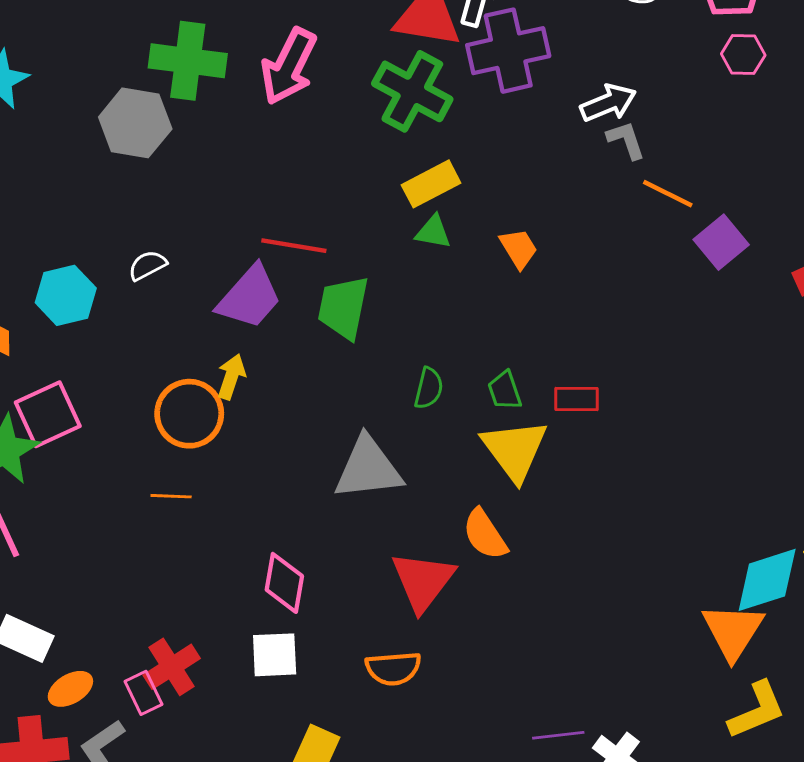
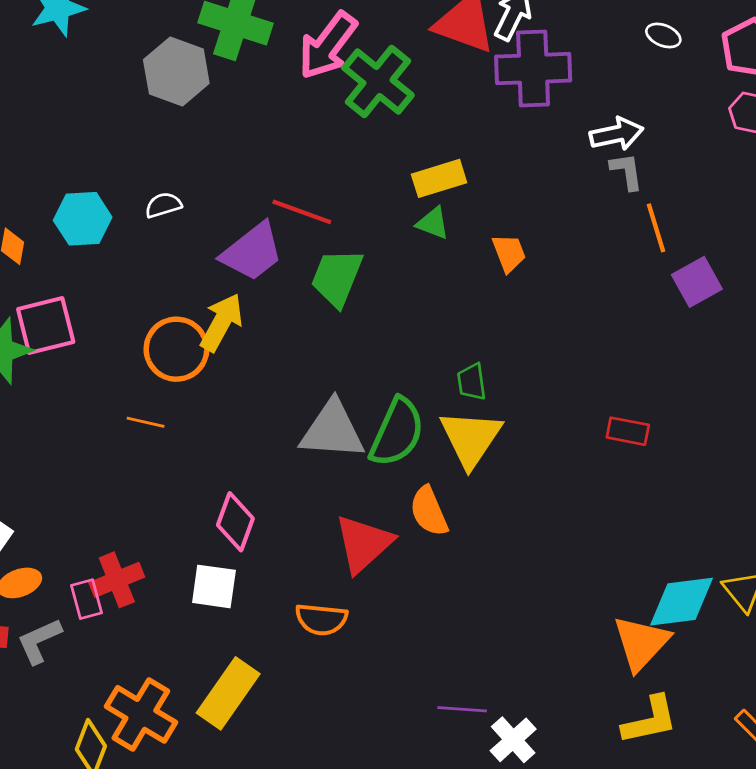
green cross: (412, 91) -> (378, 82), moved
orange line: (668, 194) -> (656, 228), turned 36
yellow arrow: (231, 377) -> (222, 322), size x1.4
green semicircle: (429, 388) -> (397, 432), moved, size x1.8
red rectangle: (576, 399) -> (628, 431), moved

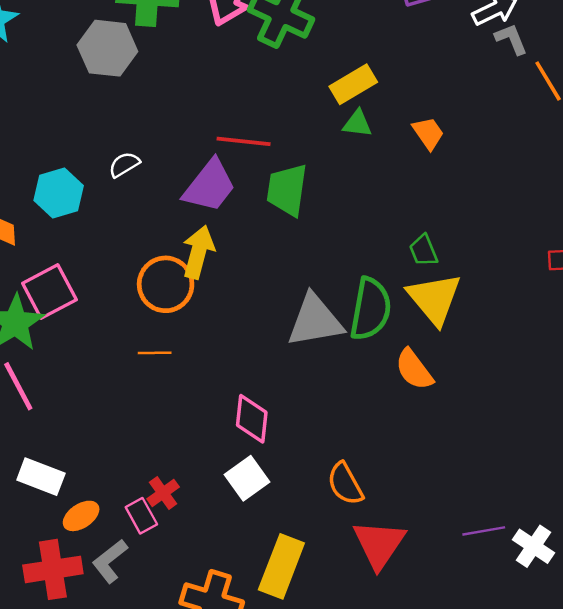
red triangle: (364, 544) -> (379, 544), moved
red cross: (117, 580) -> (163, 493), size x0.7
white square: (214, 586) -> (247, 478), turned -30
orange semicircle: (321, 619) -> (345, 484), turned 69

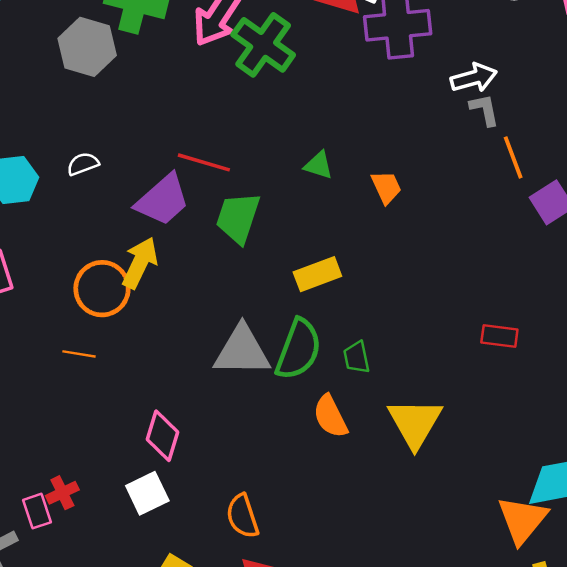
yellow rectangle: (353, 84) -> (317, 274), moved
green trapezoid: (423, 250) -> (357, 357), moved
yellow triangle: (434, 299) -> (415, 423), moved

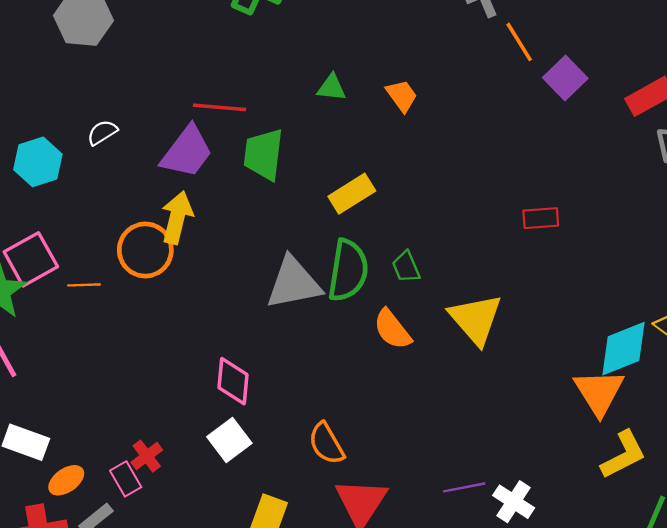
orange line: (79, 354) -> (84, 285), moved

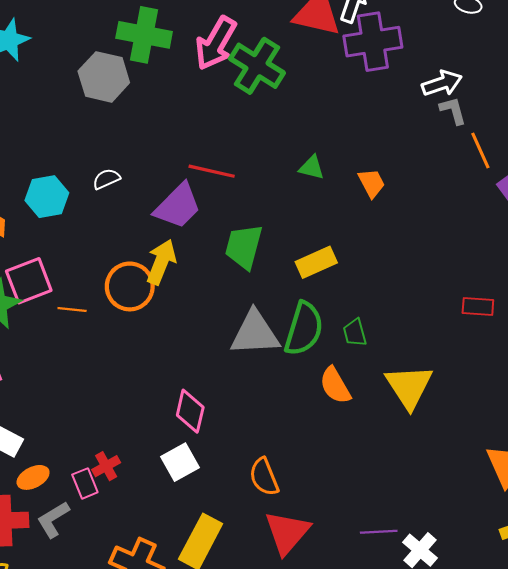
green trapezoid: (264, 154) -> (244, 247), moved

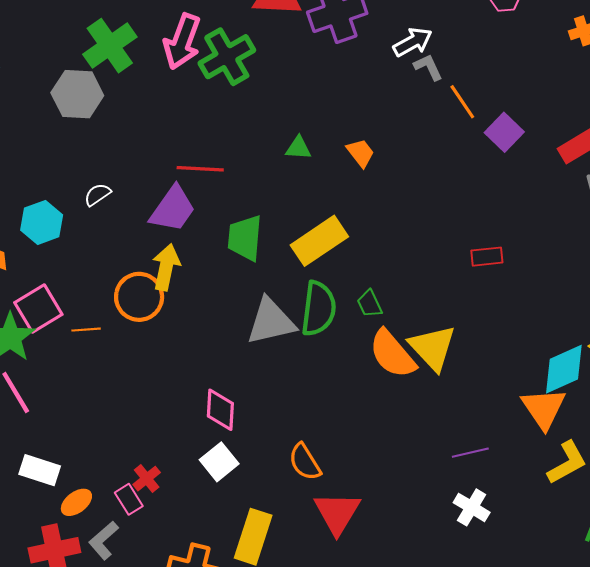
green cross: (144, 35) -> (110, 46), turned -36
green cross: (257, 66) -> (227, 57), turned 38
yellow rectangle: (316, 262) -> (319, 241), size x1.4
orange semicircle: (335, 385) -> (392, 354), moved, size x1.4
purple line: (379, 532) -> (470, 453), moved

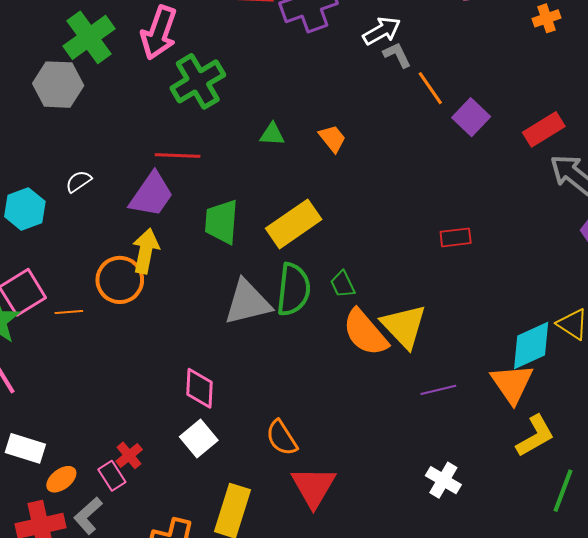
green cross: (227, 57) -> (198, 81), moved
purple line: (470, 453) -> (438, 390), moved

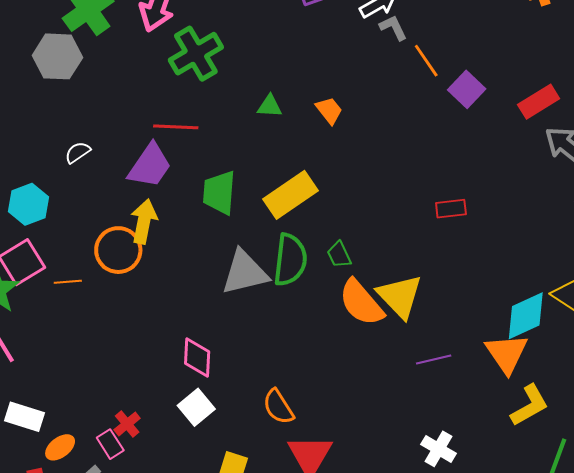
cyan hexagon: (25, 209) -> (28, 204), moved

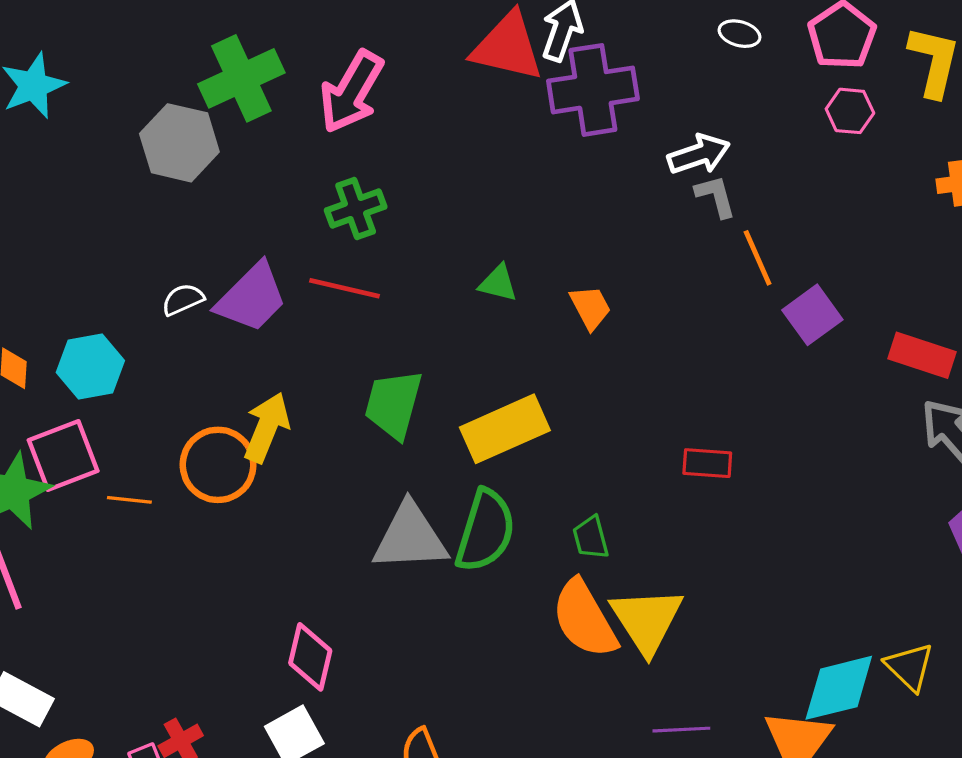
green cross: (196, 54) -> (356, 209), moved, size x0.7
red rectangle: (539, 102) -> (922, 355), turned 39
purple trapezoid: (150, 166) -> (252, 298), moved
red rectangle: (451, 209) -> (707, 463), moved
green trapezoid: (339, 255) -> (591, 538), moved

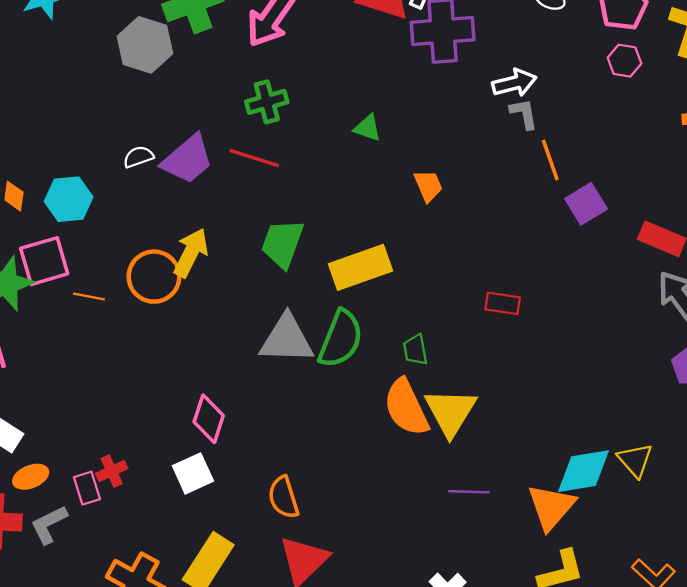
green triangle: (498, 283) -> (367, 128), moved

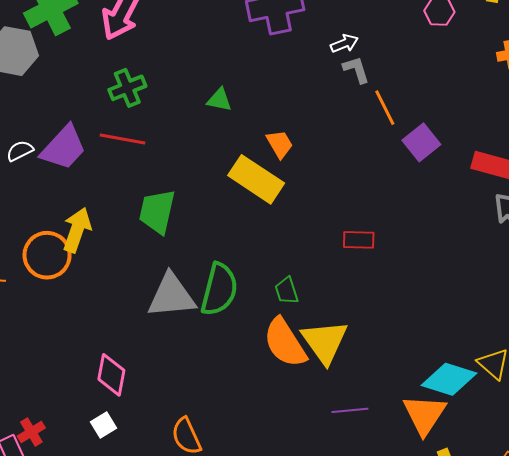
white arrow: (514, 83) -> (344, 43), size x0.7
yellow rectangle: (360, 267) -> (256, 179), moved, turned 60
cyan diamond: (584, 471) -> (449, 379), turned 34
white square: (193, 473) -> (103, 425), size x0.7

